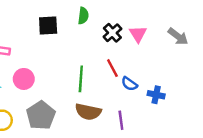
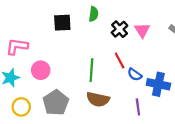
blue cross: (156, 95) -> (158, 84), size x1.5
purple line: (121, 120) -> (138, 107), moved

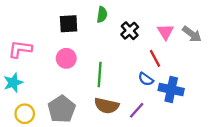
pink triangle: (142, 30) -> (165, 32), moved
red line: (120, 60) -> (155, 58), moved
pink circle: (41, 70) -> (66, 58), moved
purple line: (138, 107) -> (137, 110), moved, turned 49

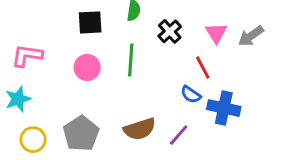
gray arrow: (192, 34) -> (251, 36), turned 108
green line: (100, 75) -> (131, 60), moved
brown semicircle: (107, 106) -> (140, 129), turned -30

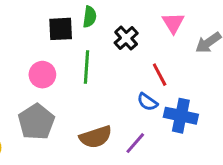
black square: (90, 22) -> (61, 29), moved
pink triangle: (216, 33) -> (173, 23), moved
gray pentagon: (81, 134) -> (36, 122), moved

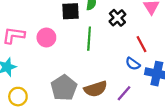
pink circle: (42, 75) -> (46, 38), moved
gray pentagon: (36, 122) -> (64, 88), moved

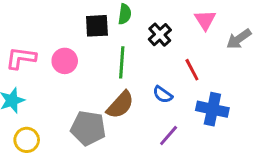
blue semicircle: (133, 64) -> (163, 95), moved
gray pentagon: (64, 88) -> (88, 128), turned -30
brown semicircle: (96, 89) -> (120, 105), moved, turned -30

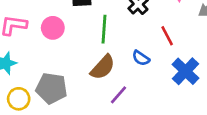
blue cross: (212, 109) -> (186, 71), turned 32
gray pentagon: (88, 128) -> (51, 88), moved
purple line: (169, 135) -> (119, 95), moved

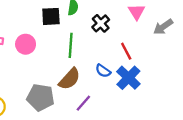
blue cross: (186, 71) -> (128, 78), moved
gray pentagon: (51, 88) -> (41, 97), moved

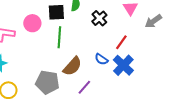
pink circle: (26, 44) -> (32, 23), moved
green line: (71, 45) -> (59, 37), moved
red line: (126, 51) -> (121, 42), turned 63

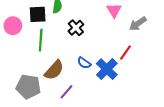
black cross: (99, 18) -> (76, 28), moved
red line: (121, 42) -> (125, 53), moved

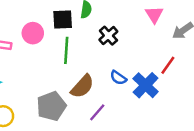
gray pentagon: (28, 87) -> (51, 106), turned -30

